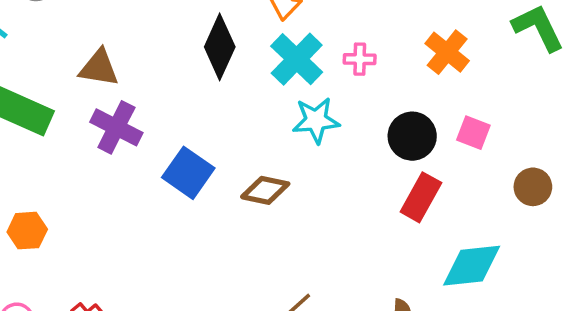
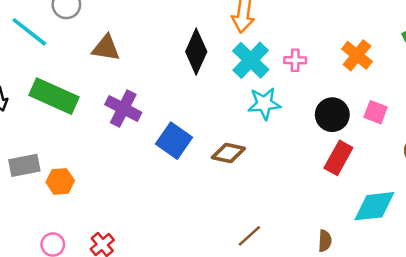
brown triangle: (99, 68) -> (106, 48), moved

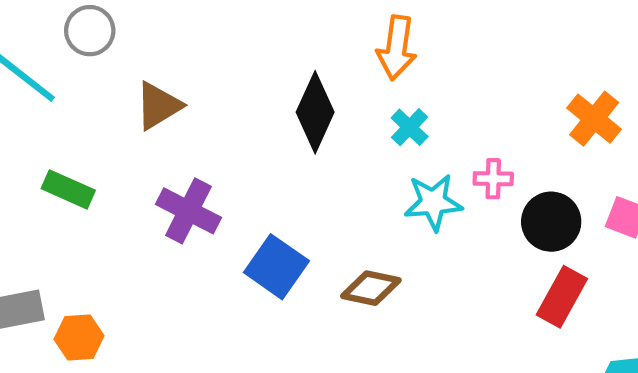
brown triangle: (106, 48) -> (158, 106), turned -40
cyan cross: (251, 60) -> (410, 127), size x0.6
pink cross: (295, 60) -> (493, 179), moved
green rectangle: (54, 96) -> (68, 189), size x0.6

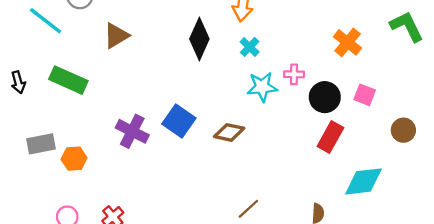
green rectangle: (68, 189) -> (68, 80), size x1.4
purple cross: (188, 211) -> (132, 131), moved

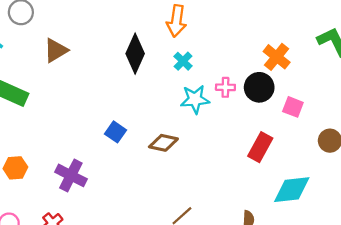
black circle: (325, 97) -> (259, 87), moved
blue square: (179, 121) -> (116, 132), size x0.7
purple cross: (132, 131) -> (71, 175), moved

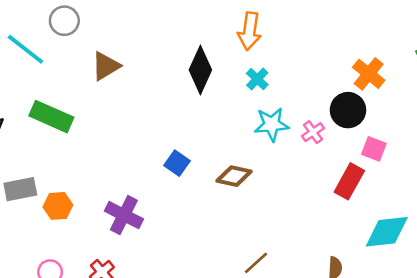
pink cross: (225, 87) -> (313, 132), moved, turned -36
pink square: (293, 107) -> (374, 149), moved

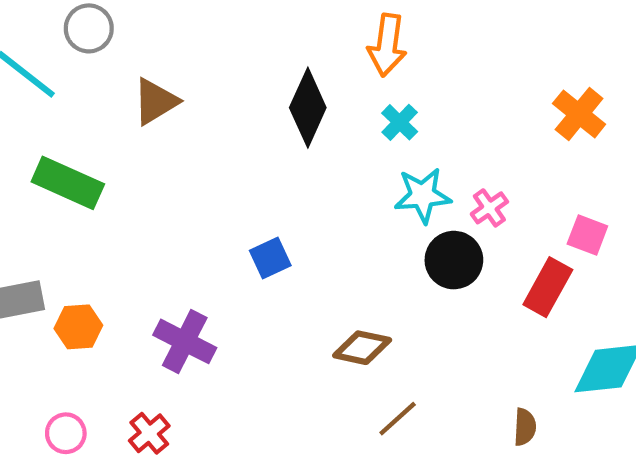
black circle: (348, 110) -> (454, 260), moved
blue square: (177, 163) -> (270, 258), turned 30
brown diamond: (234, 176) -> (362, 348), moved

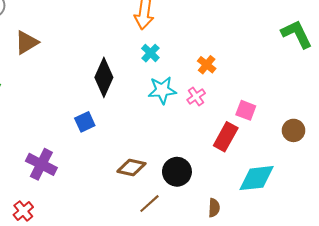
black diamond: (308, 108) -> (104, 77), moved
orange cross: (579, 114) -> (207, 65), moved, size x0.7
black circle: (454, 260) -> (177, 172), moved

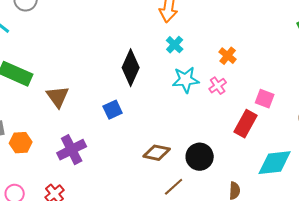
brown triangle: (27, 42) -> (58, 97), moved, turned -35
purple cross: (41, 164) -> (72, 150), turned 36

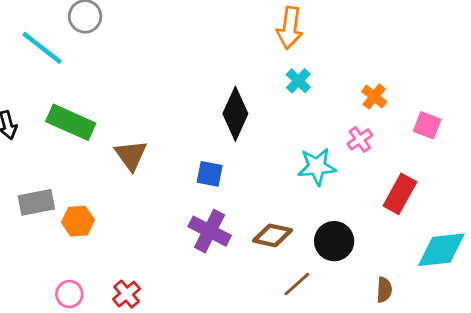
cyan star: (186, 80) -> (317, 167), moved
pink square: (265, 99) -> (427, 125), moved
blue square: (113, 110) -> (210, 174), turned 36
purple cross: (72, 150) -> (210, 231), moved, turned -36

